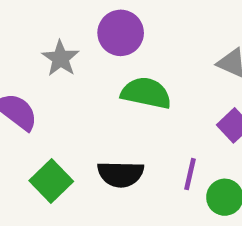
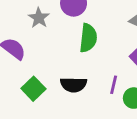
green semicircle: (146, 93) -> (88, 38), turned 84

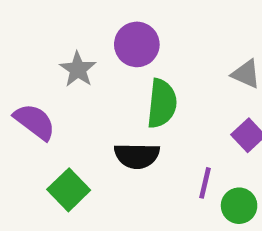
black semicircle: (74, 85) -> (137, 156), moved

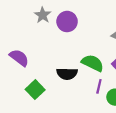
gray star: (78, 69) -> (43, 15), moved
green semicircle: (162, 103) -> (93, 63), moved, turned -70

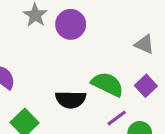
purple line: (99, 86) -> (117, 118), turned 40

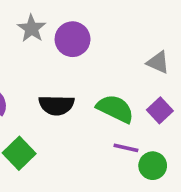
black semicircle: (71, 100) -> (56, 105), moved
purple line: (117, 118) -> (126, 148), turned 50

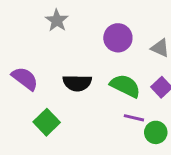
purple circle: (73, 39) -> (118, 38), moved

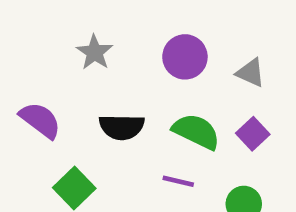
gray star: (57, 20) -> (95, 52), moved
purple line: (134, 118) -> (178, 181), moved

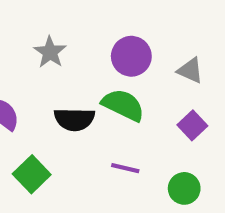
green semicircle: (196, 132) -> (123, 105), moved

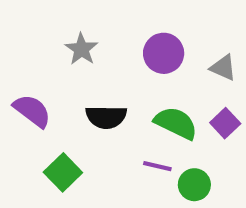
green semicircle: (123, 105) -> (176, 123), moved
green circle: (184, 188) -> (194, 185), moved

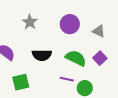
green square: (63, 172) -> (21, 82), turned 30

